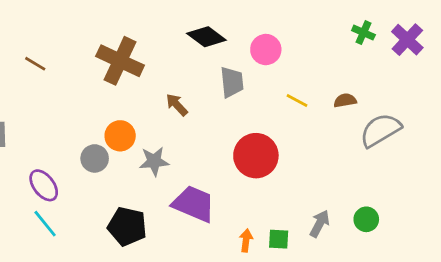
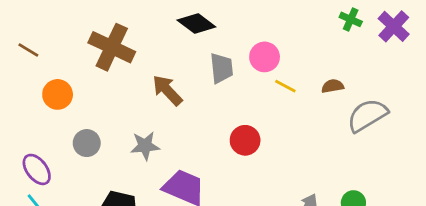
pink circle: (266, 50) -> (265, 57), moved
brown arrow: (177, 105) -> (167, 90), size x1.4
orange circle: (120, 136) -> (58, 94), moved
red circle: (256, 156) -> (245, 140), size x0.7

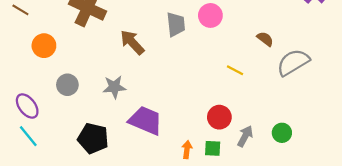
yellow line: (285, 86) -> (235, 70), moved
brown semicircle: (333, 86) -> (265, 39), turned 48
red circle: (245, 140) -> (219, 117), moved

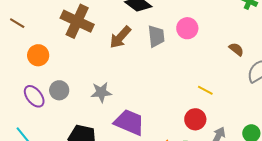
brown arrow: (132, 42) -> (120, 37), moved, turned -95
yellow line: (235, 70) -> (205, 90), moved
purple ellipse: (27, 106) -> (34, 96), moved

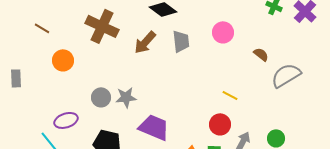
pink circle: (187, 28) -> (223, 32), moved
gray circle: (59, 90) -> (101, 97), moved
purple ellipse: (34, 96) -> (66, 120), moved, turned -70

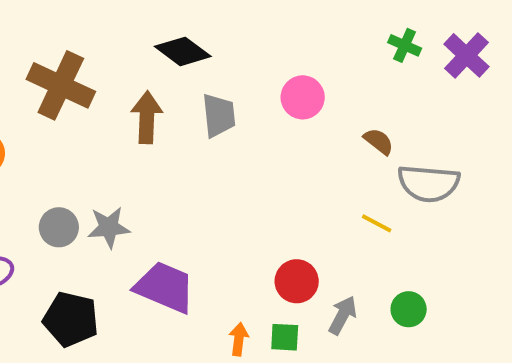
brown arrow: (145, 42) -> (147, 117), turned 140
gray semicircle: (286, 75) -> (429, 183), turned -144
yellow line: (230, 95) -> (377, 223), moved

